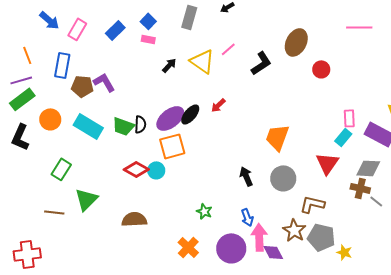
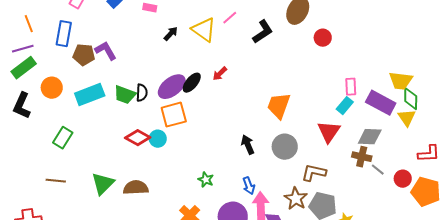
cyan rectangle: (88, 126) -> (90, 95), turned -52
green triangle: (86, 199) -> (103, 184), moved

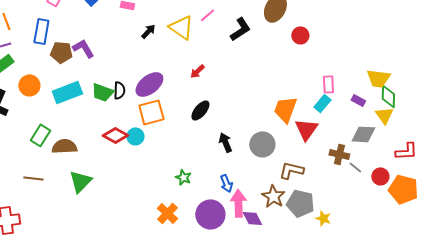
black ellipse: (192, 83) -> (200, 110), moved
purple rectangle: (381, 103) -> (358, 100), size x0.5
orange trapezoid: (279, 106) -> (285, 109), moved
gray diamond: (370, 137) -> (363, 134), moved
brown semicircle: (136, 188) -> (64, 146), moved

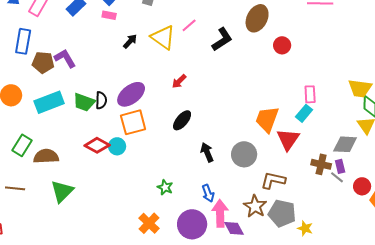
purple rectangle: (358, 100) -> (340, 166), moved, turned 48

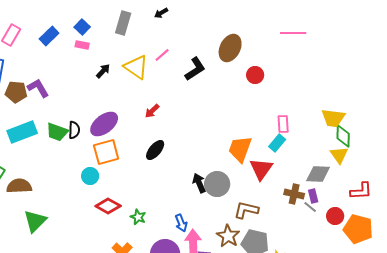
red diamond: (97, 145) -> (108, 206), moved
black arrow: (207, 152) -> (199, 183), moved

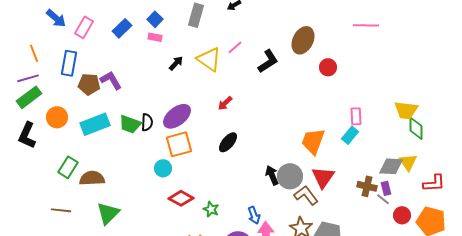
yellow triangle: (339, 155) -> (408, 162), moved
red triangle: (261, 169) -> (323, 177), moved
brown L-shape: (246, 210) -> (306, 195), moved, turned 40
red circle: (335, 216) -> (402, 215), moved

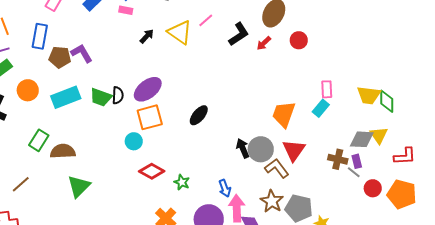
red arrow: (225, 103) -> (264, 43), moved
yellow trapezoid: (406, 110) -> (369, 95), moved
brown line: (61, 210) -> (21, 184), moved, turned -48

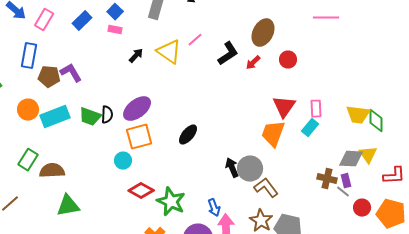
orange circle: (28, 90) -> (28, 110), moved
red triangle: (294, 150) -> (284, 107), moved
green star: (182, 182) -> (171, 202), size x1.8
green triangle: (79, 186) -> (68, 206), turned 35

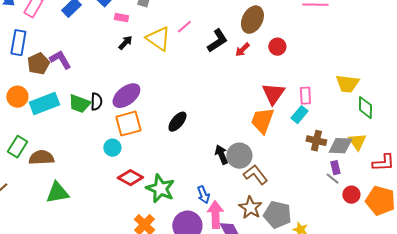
pink rectangle: (115, 30) -> (121, 18), moved
brown pentagon: (49, 77) -> (38, 64), turned -30
yellow trapezoid: (358, 115) -> (347, 84), moved
brown cross: (327, 179) -> (316, 141), moved

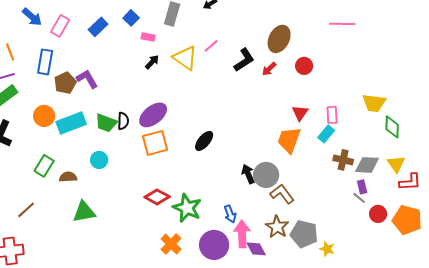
red triangle: (273, 94) -> (300, 113), size x0.7
yellow triangle: (357, 142) -> (396, 164), moved
cyan circle: (112, 148) -> (99, 160), moved
brown semicircle: (41, 158) -> (68, 177), size x0.7

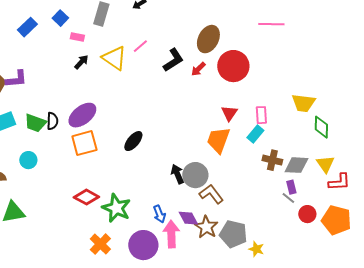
red circle: (304, 66) -> (233, 66), size x1.8
purple L-shape: (87, 79) -> (16, 79), turned 115
purple diamond: (256, 249) -> (188, 218), moved

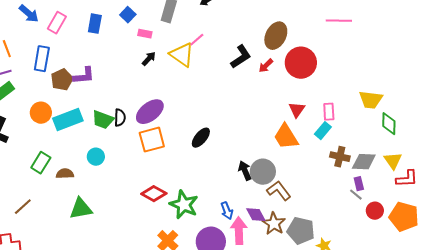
blue rectangle: (27, 27) -> (95, 24), turned -36
pink line: (140, 46) -> (197, 40), moved
orange trapezoid: (218, 140) -> (286, 137), turned -52

